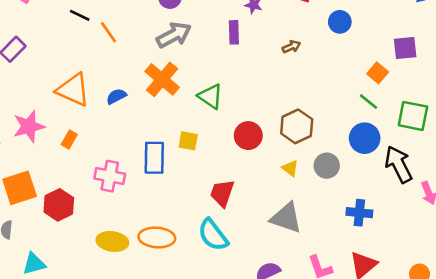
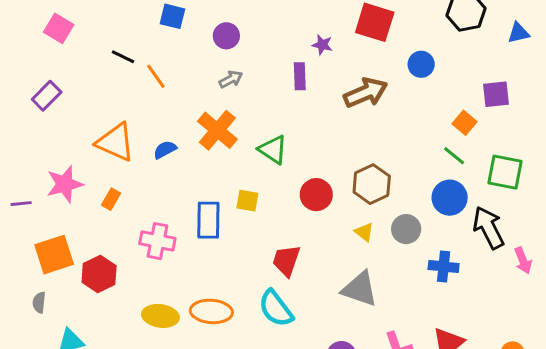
gray arrow: (174, 35) -> (231, 79), size x0.6
brown arrow: (291, 47) -> (366, 93), size x2.0
blue cross: (359, 213) -> (444, 267), moved

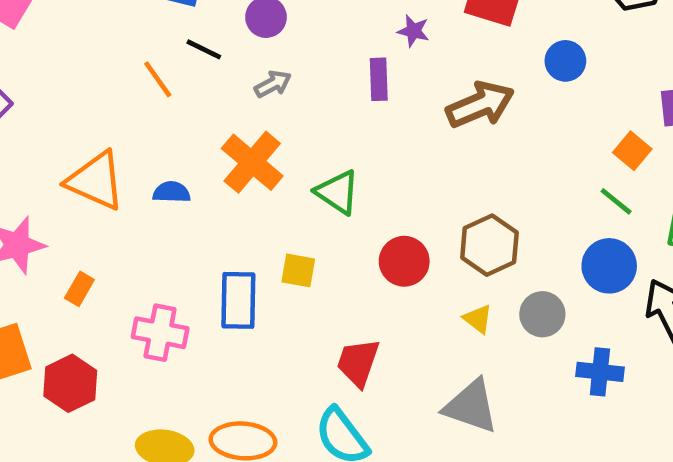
black line: (123, 57) -> (204, 49), moved
blue semicircle: (165, 150) -> (172, 192), turned 30
orange rectangle: (111, 199) -> (79, 289), moved

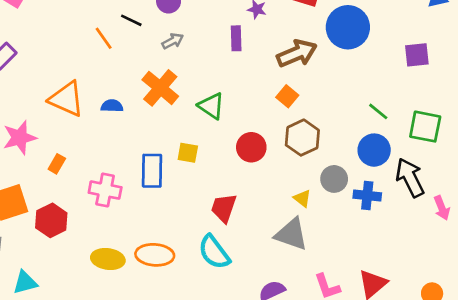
blue circle: (565, 61) -> (348, 27), size x1.8
orange square: (632, 151) -> (287, 96), moved
yellow triangle: (478, 319) -> (302, 198), moved
blue cross: (600, 372) -> (367, 196), moved

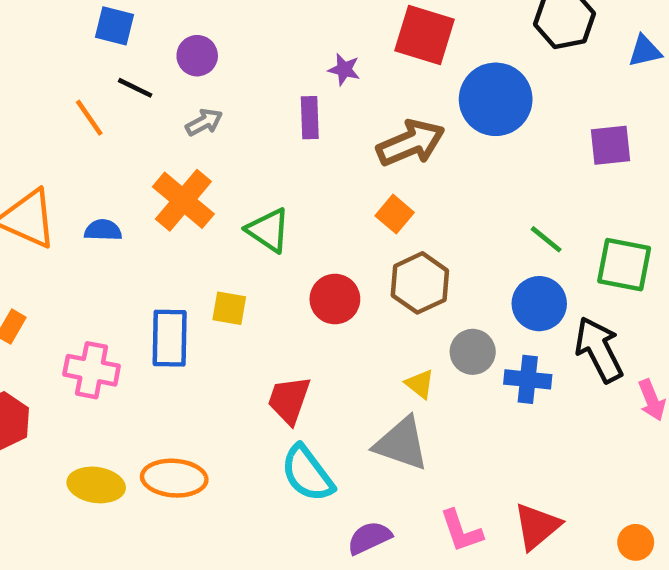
cyan semicircle: (214, 252) -> (307, 474), moved

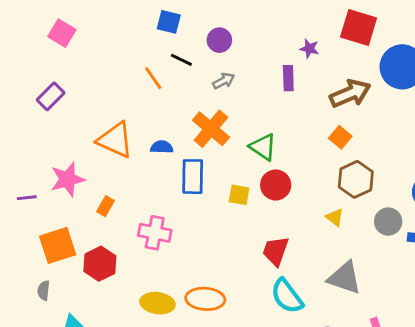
red circle: (335, 299) -> (276, 185), moved
blue rectangle: (170, 338) -> (193, 177), moved
yellow triangle: (420, 384) -> (335, 217), moved

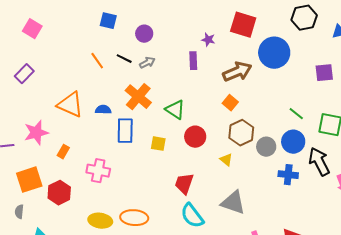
black line: (181, 60) -> (124, 59), moved
red circle: (276, 185) -> (195, 137), moved
gray circle: (388, 222) -> (266, 147), moved

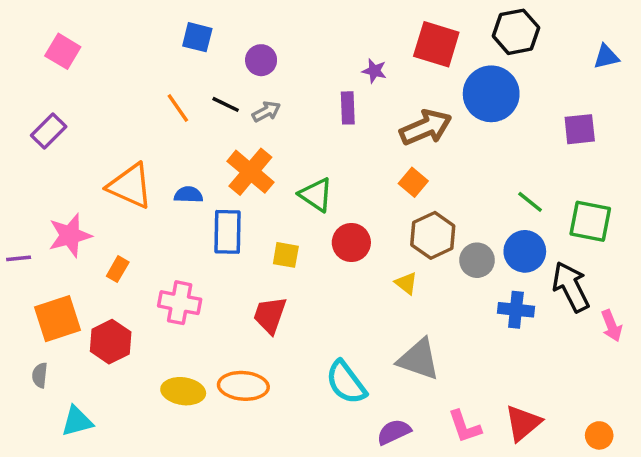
black hexagon: (304, 18) -> (516, 32), moved
red trapezoid: (184, 184) -> (270, 315), moved

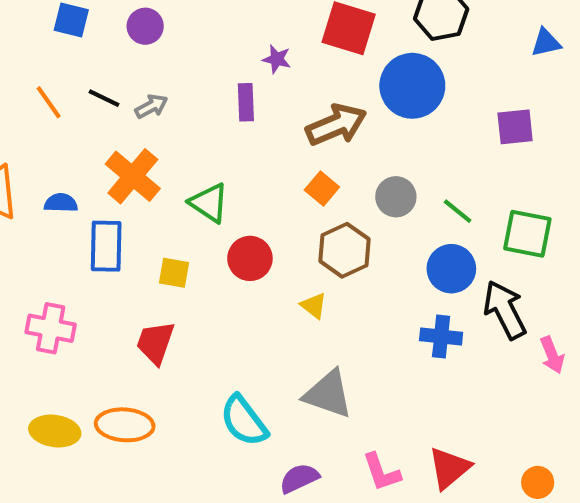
purple circle: (261, 60) -> (145, 26), moved
gray circle: (477, 260) -> (396, 197), moved

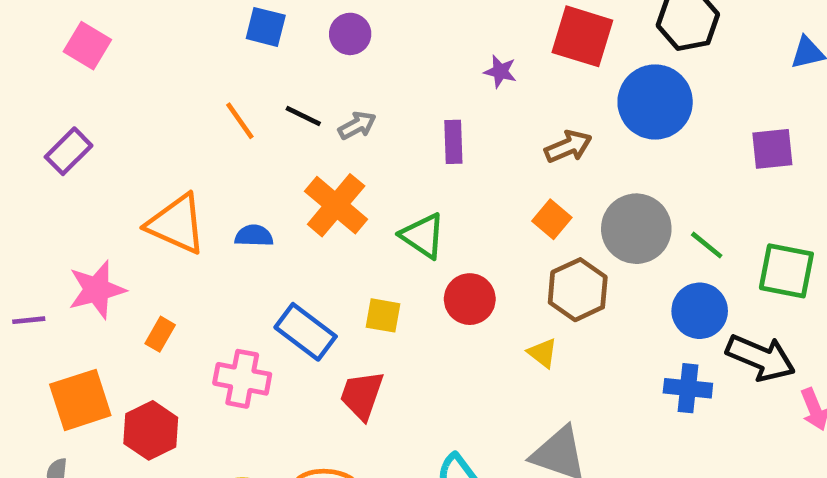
purple rectangle: (246, 102) -> (453, 142), moved
brown arrow: (336, 125) -> (568, 147), size x0.7
gray circle: (396, 197) -> (636, 229), size x1.5
blue rectangle: (106, 246) -> (306, 332), moved, turned -54
black arrow: (505, 310) -> (761, 358), turned 140

